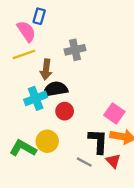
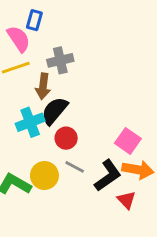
gray cross: (75, 50) -> (60, 60), moved
black semicircle: (55, 89) -> (55, 111), turned -40
black L-shape: (98, 141) -> (108, 175), turned 52
gray line: (84, 162) -> (75, 167), moved

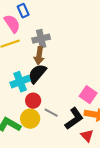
blue rectangle: (34, 20) -> (23, 11), turned -40
brown arrow: (43, 86) -> (39, 56), moved
red circle: (66, 138) -> (33, 101), moved

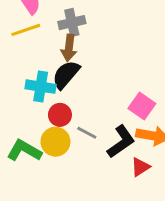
cyan cross: (20, 82) -> (41, 87), turned 30
red triangle: (87, 136) -> (140, 167), turned 40

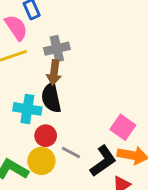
black semicircle: (66, 75) -> (51, 98), turned -52

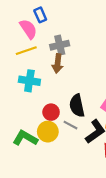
black semicircle: (51, 98) -> (77, 106), moved
cyan cross: (27, 109) -> (29, 81), moved

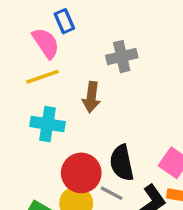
gray cross: (60, 45) -> (122, 57), moved
red circle: (51, 112) -> (81, 173), size x1.5

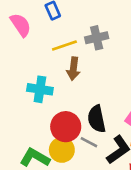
pink semicircle: (46, 43) -> (21, 25), moved
yellow line: (42, 77) -> (64, 46), moved

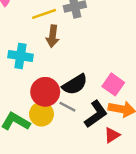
black semicircle: (97, 119) -> (75, 84), turned -110

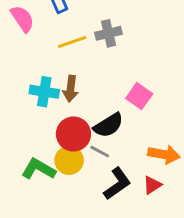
brown arrow: (53, 36) -> (71, 89), moved
pink square: (113, 84) -> (139, 96), moved
black L-shape: (96, 114) -> (117, 184), moved

